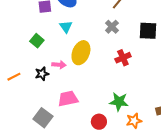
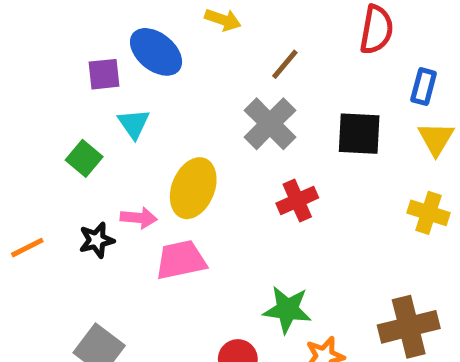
cyan triangle: (66, 27) -> (134, 124), moved
gray cross: (112, 27) -> (270, 124), size x1.5
pink trapezoid: (68, 99) -> (181, 260), moved

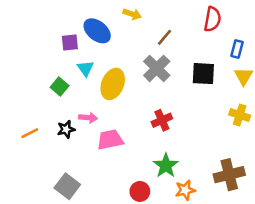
yellow ellipse: (193, 188) -> (113, 84), moved
red cross: (297, 201) -> (162, 120), moved
green star: (287, 310) -> (166, 166), turned 30

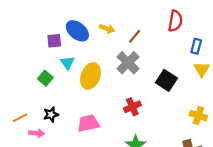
yellow arrow: (132, 14) -> (107, 29), moved
black square: (203, 74) -> (166, 80), moved, turned 30
yellow cross: (240, 115) -> (198, 116), moved
pink arrow: (88, 118) -> (37, 133), moved

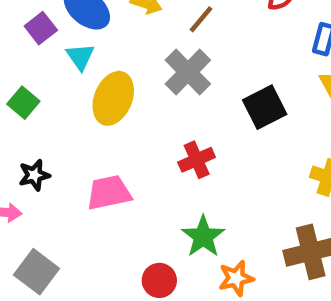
purple square: (54, 41) -> (41, 28), turned -32
cyan triangle: (67, 63) -> (80, 57), moved
black square: (166, 80) -> (265, 107), turned 30

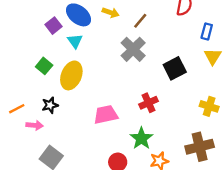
yellow ellipse: (113, 98) -> (71, 75), moved
red cross: (197, 160) -> (149, 103), moved
pink trapezoid: (109, 193) -> (106, 115), moved

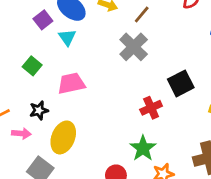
black square: (175, 68) -> (181, 83), moved
yellow ellipse: (71, 75) -> (63, 137), moved
pink trapezoid: (106, 115) -> (71, 83), moved

